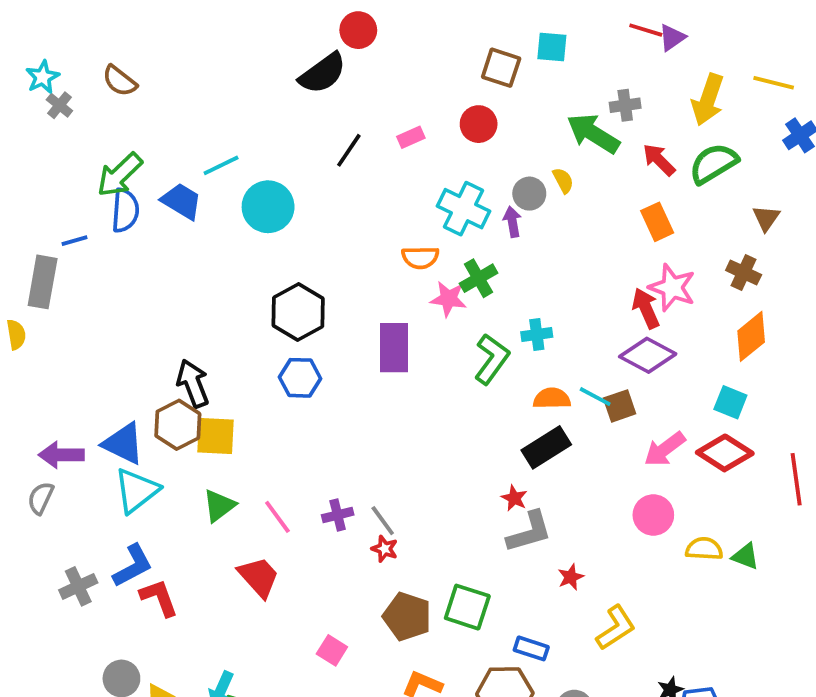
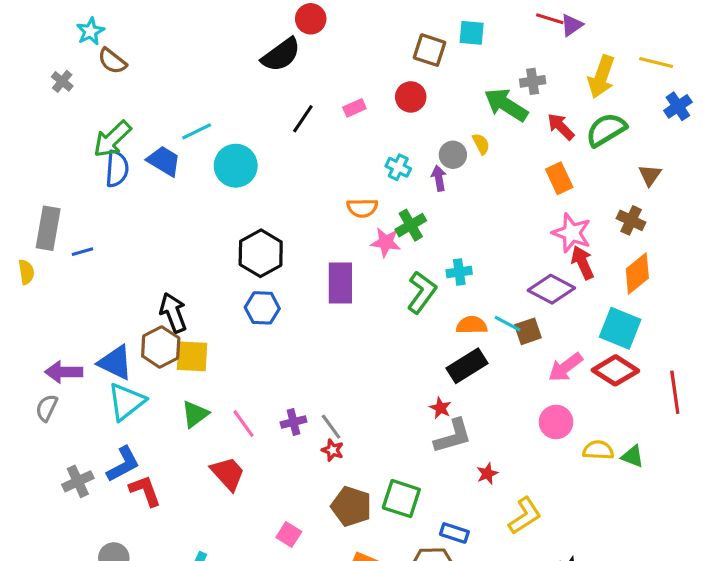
cyan star: (43, 77) -> (90, 31), moved
cyan cross: (464, 209) -> (398, 167), size x0.6
blue line: (74, 241) -> (83, 252), moved
red arrow: (646, 308) -> (583, 263), moved
cyan square: (730, 402) -> (620, 328), size x1.5

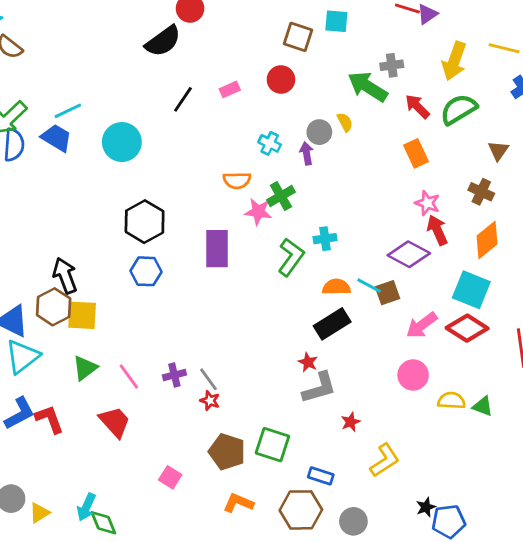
cyan line: (197, 131) -> (68, 111), moved
pink star: (572, 233) -> (427, 203), size x0.7
red L-shape: (145, 491) -> (49, 419), moved

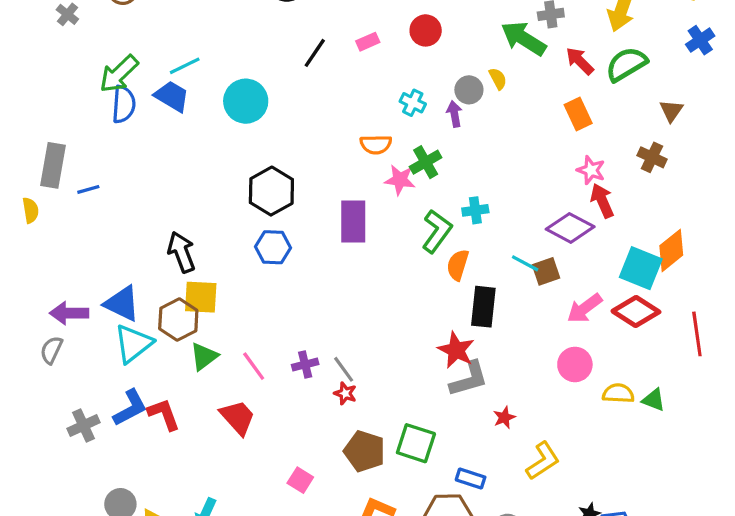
orange diamond: (487, 240) -> (671, 250), moved
orange semicircle: (336, 287) -> (458, 265), moved, turned -72
brown hexagon: (54, 307) -> (178, 320), moved
black rectangle: (332, 324) -> (483, 307), turned -52
red star: (308, 362) -> (456, 350), size x1.6

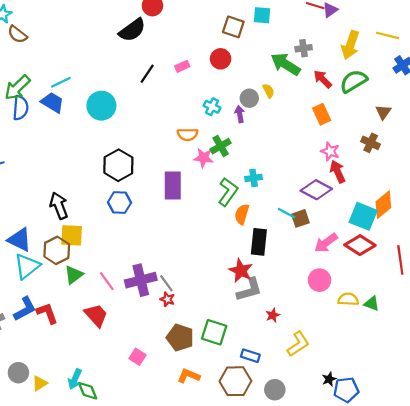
purple cross: (305, 364) -> (141, 280), size x1.8

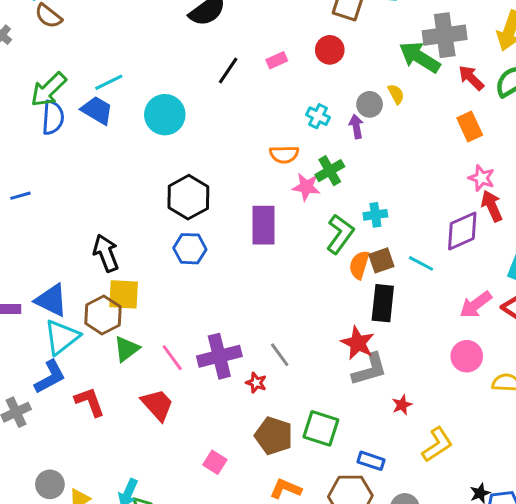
gray cross: (304, 48) -> (445, 35), size x1.8
purple diamond: (316, 190) -> (462, 231), turned -52
brown square: (300, 218) -> (381, 260), moved
gray line: (166, 283) -> (280, 355), moved
blue L-shape: (25, 309) -> (50, 377), moved

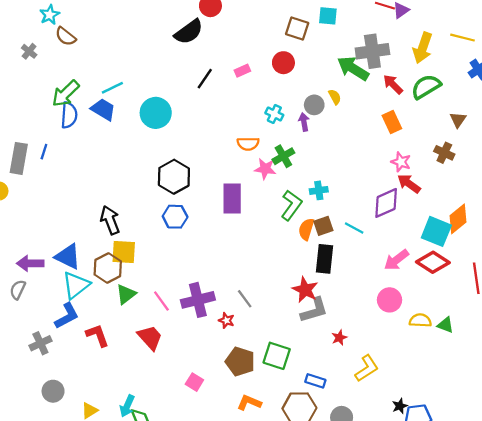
blue line: (20, 196) -> (44, 152), moved, turned -56
red arrow: (492, 206) -> (409, 184), turned -30
gray circle: (50, 484) -> (53, 391), moved

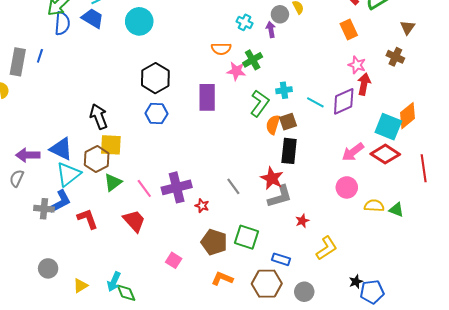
red arrow: (409, 184) -> (364, 84), turned 65
cyan line: (354, 228) -> (315, 102), moved
gray line: (245, 299) -> (233, 186), moved
gray cross: (40, 343) -> (44, 209), moved, turned 30

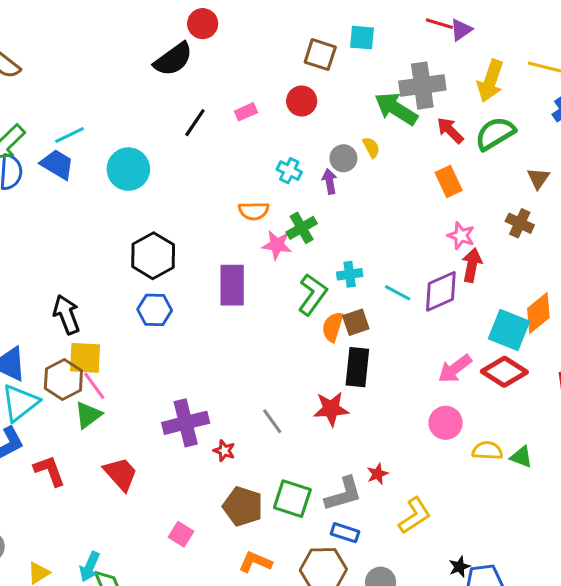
red star: (272, 178) -> (331, 409), turned -30
pink line: (144, 188) -> (94, 386), moved
gray L-shape: (280, 197) -> (343, 494), moved

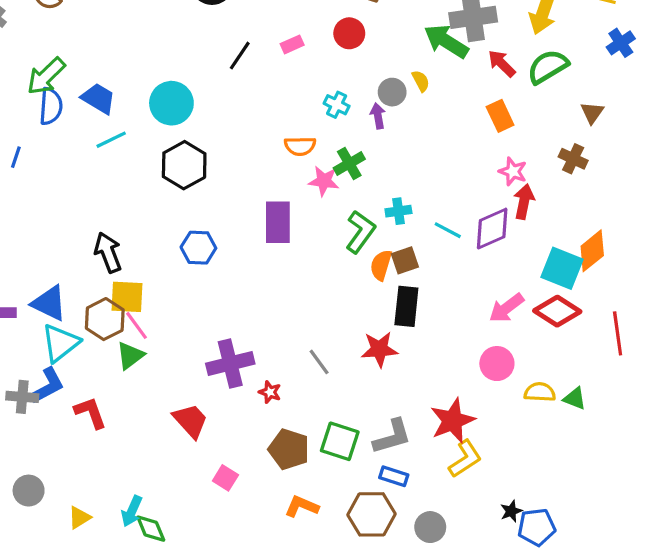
cyan line: (70, 135) -> (111, 140), moved
black hexagon: (153, 256) -> (184, 165), moved
red trapezoid: (121, 474) -> (191, 421), moved
red star: (377, 474) -> (452, 421), moved, size x2.0

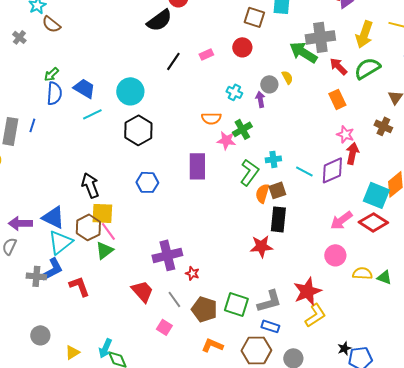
green arrow: (46, 76) -> (51, 74), size x0.6
gray line: (319, 362) -> (174, 299), moved

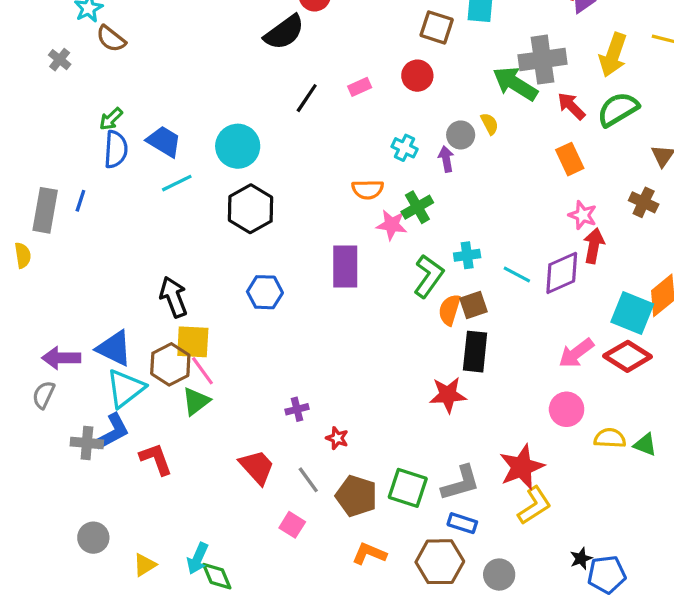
purple cross: (167, 255) -> (297, 409), size x0.5

